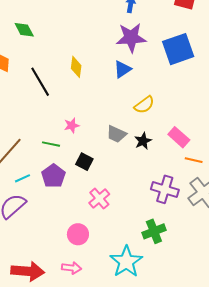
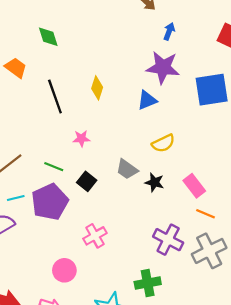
pink star: (72, 125) -> (81, 139), moved
black star: (143, 141) -> (154, 182), turned 30
black square: (84, 162) -> (87, 181), moved
purple pentagon: (53, 176) -> (50, 202), size x1.4

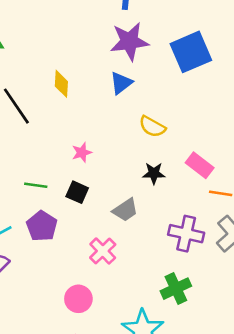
pink star: (81, 139) -> (82, 152), moved
yellow semicircle: (163, 143) -> (152, 127), turned 70
gray trapezoid: (127, 169) -> (125, 210), moved, turned -55
purple pentagon: (50, 202) -> (42, 226), size x0.7

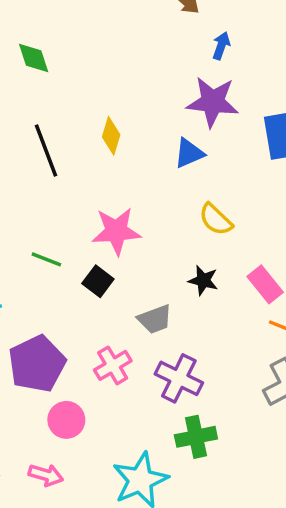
pink star: (82, 152) -> (116, 231), size x1.8
purple pentagon: (42, 226) -> (37, 364), moved, size x1.4
purple cross: (186, 234) -> (179, 378), moved

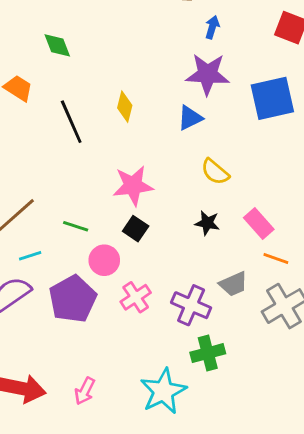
green line: (46, 259) -> (76, 226), moved
black square: (98, 281) -> (136, 229), moved
gray trapezoid: (155, 319) -> (233, 284), moved
pink circle: (66, 420) -> (104, 260), moved
pink arrow: (46, 475) -> (85, 391), turned 104

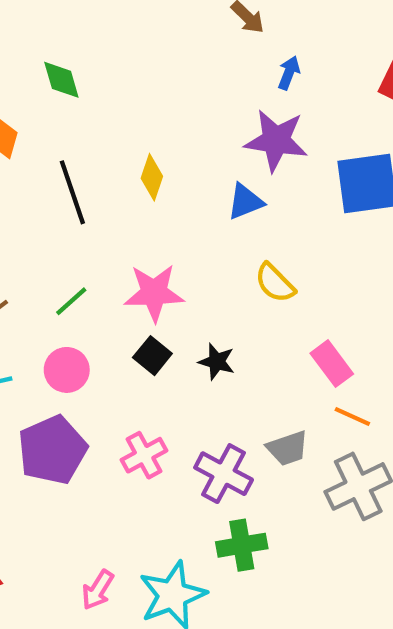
black star: (207, 223) -> (217, 362), moved
green line: (76, 226) -> (71, 301), moved, turned -65
pink circle: (104, 260) -> (67, 370), moved
pink arrow: (85, 391) -> (98, 590), moved

